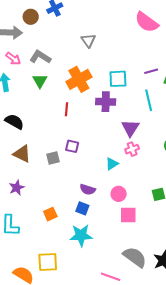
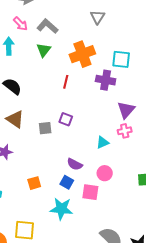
pink square: (128, 215) -> (90, 192), moved

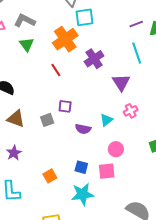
cyan square: (121, 59) -> (84, 17), moved
purple cross: (106, 80) -> (94, 59), turned -30
red line: (66, 82) -> (56, 70), turned -32
pink cross: (125, 131) -> (131, 111), moved
purple semicircle: (75, 164) -> (83, 129), moved

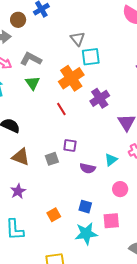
pink square: (107, 171) -> (111, 221), moved

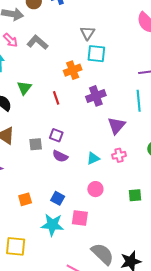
orange cross: (71, 78) -> (73, 70), size x0.7
green triangle: (32, 83) -> (24, 88), moved
purple semicircle: (88, 168) -> (60, 156), moved

